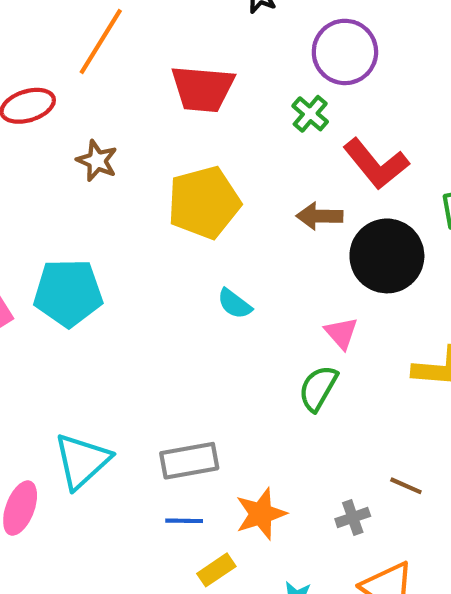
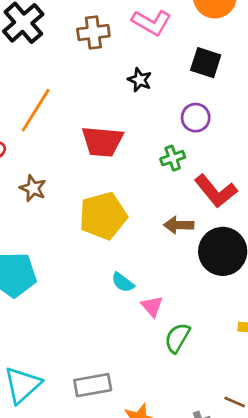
purple circle: (345, 52) -> (196, 118), size x0.7
green cross: (310, 114) -> (173, 158), turned 30
pink triangle: (341, 333) -> (152, 306), moved

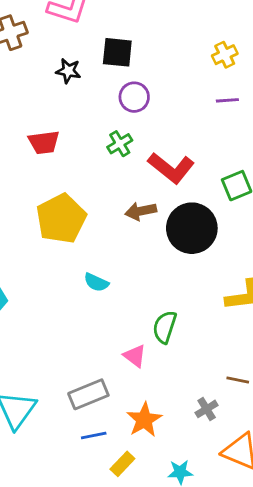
black square: (206, 63) -> (117, 52), moved
red trapezoid: (102, 141) -> (44, 142), size x0.7
pink triangle: (152, 306) -> (135, 356), moved

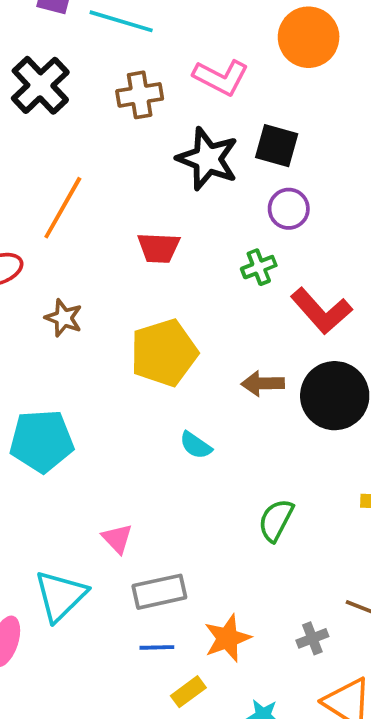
black star: (68, 71) -> (208, 159), size x1.8
brown arrow: (141, 211) -> (263, 383), moved
pink triangle: (135, 356) -> (117, 539), moved

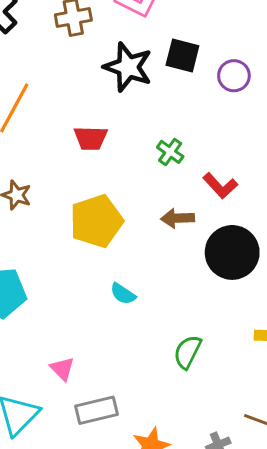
purple circle: (289, 209) -> (234, 76), moved
green cross: (259, 267) -> (170, 152), turned -32
red L-shape: (321, 311) -> (220, 186), size x0.7
brown arrow: (263, 383) -> (177, 218), moved

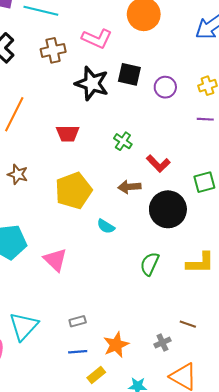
cyan semicircle: (123, 294) -> (106, 226), moved
green semicircle: (188, 352) -> (150, 264), moved
pink triangle: (62, 369) -> (55, 260), moved, size x1.4
gray rectangle: (96, 410) -> (78, 321), size x0.6

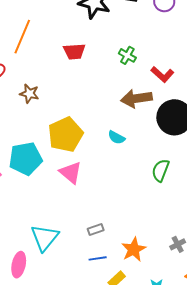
brown arrow: (129, 187) -> (136, 98), size x1.4
yellow pentagon: (73, 191) -> (65, 135), moved

